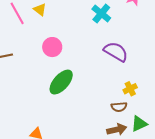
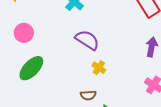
yellow cross: (130, 89) -> (99, 68), moved, turned -32

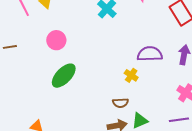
purple semicircle: (87, 40) -> (150, 54), moved, turned -35

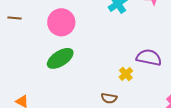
pink circle: (56, 40) -> (61, 22), size x1.4

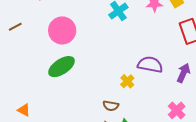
brown line: (14, 18) -> (15, 27), turned -32

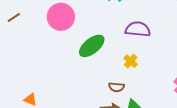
purple semicircle: (150, 65) -> (138, 29), moved
green ellipse: (61, 67) -> (92, 46), moved

